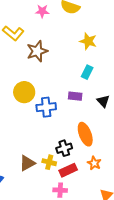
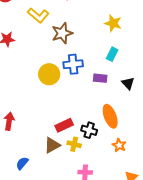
blue cross: (46, 107) -> (73, 64), moved
black cross: (64, 148) -> (89, 130), turned 35
red rectangle: (68, 170) -> (64, 125), moved

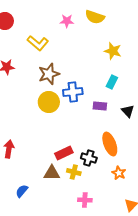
brown star: (62, 33) -> (49, 74), moved
brown triangle: (52, 145) -> (52, 173), turned 30

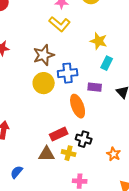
yellow L-shape: (38, 43) -> (60, 24), moved
yellow star: (113, 51) -> (99, 41), moved
orange ellipse: (110, 144) -> (78, 106), moved

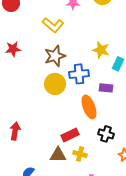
yellow L-shape: (60, 24) -> (53, 25), moved
yellow star: (99, 41) -> (101, 50), moved
black cross: (84, 139) -> (106, 134), moved

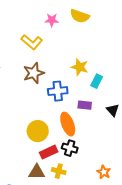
yellow circle: (55, 84) -> (38, 131), moved
black cross: (106, 134) -> (70, 148), moved

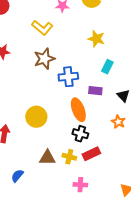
yellow star: (80, 67) -> (96, 39), moved
yellow circle: (38, 131) -> (36, 117), moved
red rectangle: (49, 152) -> (91, 154), moved
orange star: (104, 172) -> (118, 122), moved

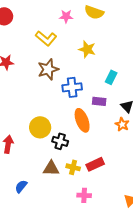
yellow star: (96, 39) -> (87, 49), moved
orange star: (118, 122) -> (122, 124), moved
black cross: (80, 134) -> (60, 141), moved

